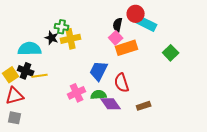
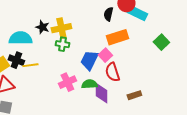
green cross: (62, 27) -> (62, 44), moved
pink square: (116, 38) -> (105, 55), moved
purple diamond: (111, 104) -> (101, 93), turned 35

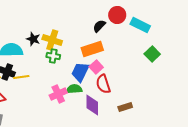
cyan rectangle: (137, 13) -> (140, 25), moved
black semicircle: (108, 14) -> (99, 26), turned 32
yellow cross: (61, 28) -> (52, 40), turned 30
orange rectangle: (117, 37) -> (92, 49), moved
green semicircle: (89, 84) -> (74, 89), moved

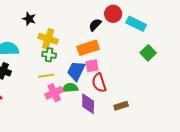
black star: (33, 39) -> (29, 19), moved
pink square: (96, 67) -> (92, 66), turned 32
yellow line: (21, 77) -> (46, 76), moved

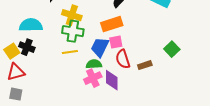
green square: (148, 53) -> (172, 49), moved
green cross: (49, 55) -> (73, 31), size x1.5
pink cross: (54, 93) -> (93, 78), moved
brown rectangle: (121, 106) -> (145, 65), moved

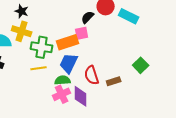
yellow cross: (72, 15) -> (22, 31), moved
orange rectangle: (112, 24) -> (68, 42), moved
pink square: (116, 42) -> (82, 33), moved

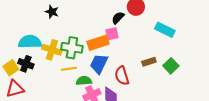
cyan rectangle: (129, 16) -> (165, 30), moved
yellow cross: (22, 31) -> (52, 50), moved
green semicircle: (63, 80) -> (84, 81), moved
brown rectangle: (114, 81) -> (149, 62), moved

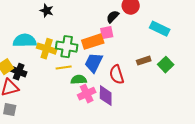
black cross: (26, 64) -> (19, 72), moved

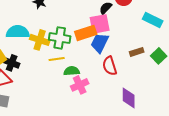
pink square: (107, 33) -> (100, 24), size x1.5
blue trapezoid: (94, 63) -> (100, 43), moved
purple diamond: (106, 96) -> (129, 98), moved

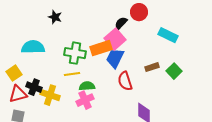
pink square: (100, 24) -> (115, 39), turned -30
yellow cross: (40, 40) -> (50, 95), moved
black cross: (12, 63) -> (34, 87), moved
pink cross: (80, 85) -> (85, 100), moved

